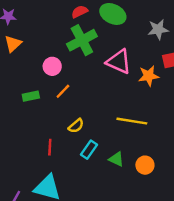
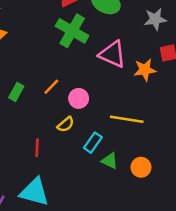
green cross: (82, 40) -> (72, 31), turned -32
pink circle: (52, 66) -> (79, 98), moved
green rectangle: (31, 96) -> (16, 92), turned -49
cyan rectangle: (89, 150) -> (93, 143), moved

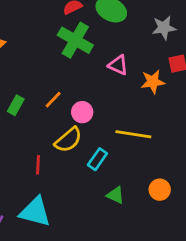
pink triangle: (112, 54) -> (118, 65), size x0.7
yellow semicircle: (66, 124) -> (68, 140), size x1.5
green triangle: (110, 161) -> (115, 195), moved
orange circle: (141, 167) -> (160, 190), moved

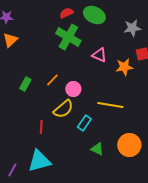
orange circle: (160, 190) -> (129, 145), size x1.5
cyan triangle: (35, 212) -> (39, 161), turned -30

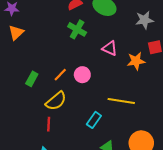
green cross: (68, 37) -> (77, 29), size x0.7
pink circle: (73, 89) -> (82, 75), moved
yellow semicircle: (63, 109) -> (56, 101), moved

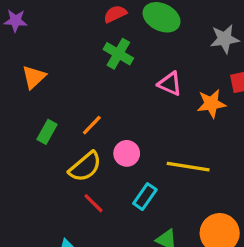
orange triangle: (16, 33) -> (34, 77), moved
pink circle: (82, 75) -> (127, 153), moved
red line: (49, 124) -> (93, 203), moved, turned -48

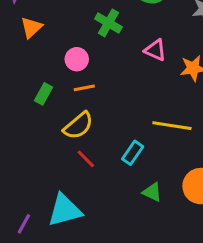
orange triangle: (34, 77) -> (31, 27), moved
orange line: (92, 125) -> (84, 88), turned 35
pink circle: (127, 153) -> (77, 59), moved

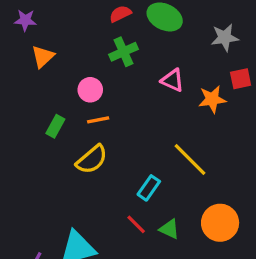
green cross: (108, 23) -> (123, 52), turned 36
yellow line: (172, 126) -> (190, 159), turned 36
red line: (86, 159) -> (136, 224), moved

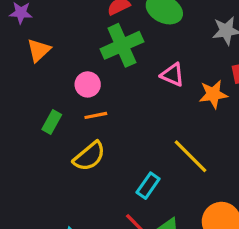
green cross: (123, 52) -> (122, 45), size x1.4

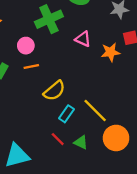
yellow semicircle: (89, 156) -> (54, 91), moved
yellow line: (190, 156) -> (95, 110), moved

